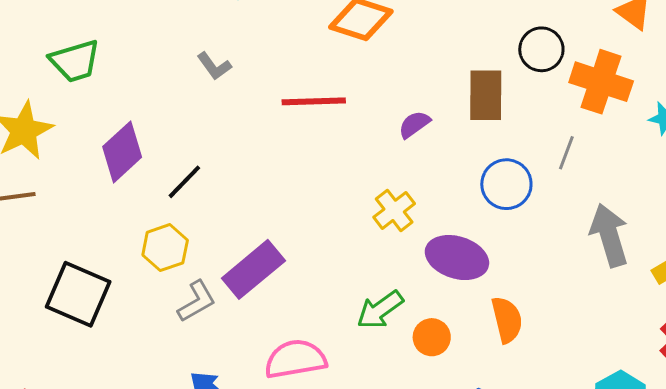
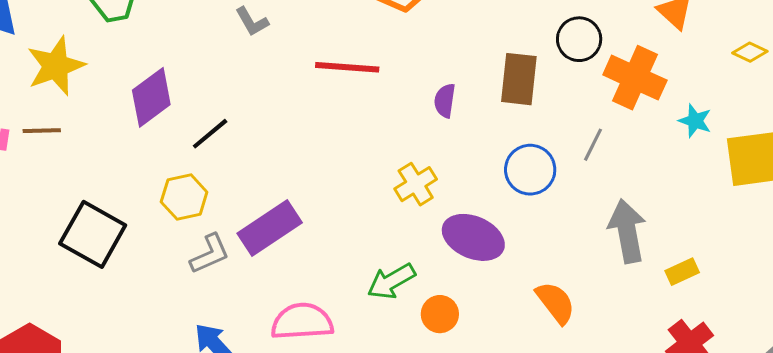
purple semicircle: (414, 124) -> (445, 101), turned -52
orange semicircle: (507, 320) -> (555, 303), moved, turned -30

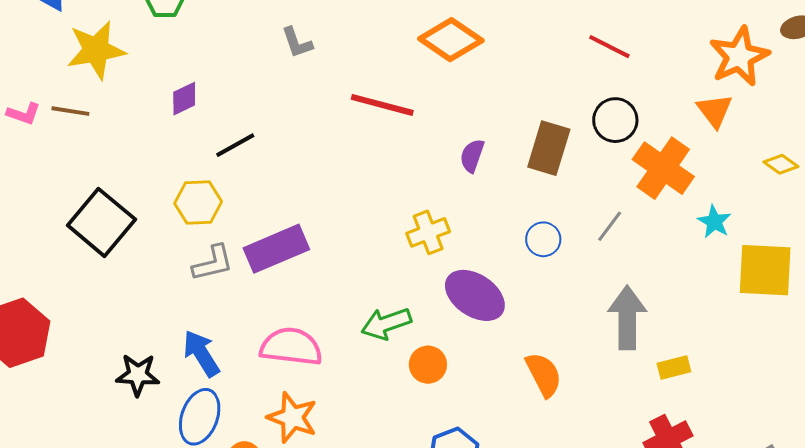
purple diamond: (151, 97) -> (184, 99), size x0.6
blue circle: (530, 170) -> (543, 239), size x0.7

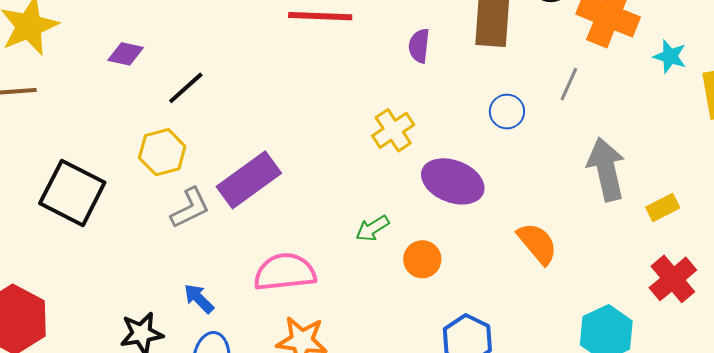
purple diamond: (184, 99) -> (126, 54), turned 51
green arrow: (386, 324) -> (372, 228), size x0.7
blue arrow: (201, 353) -> (199, 299), size x0.7

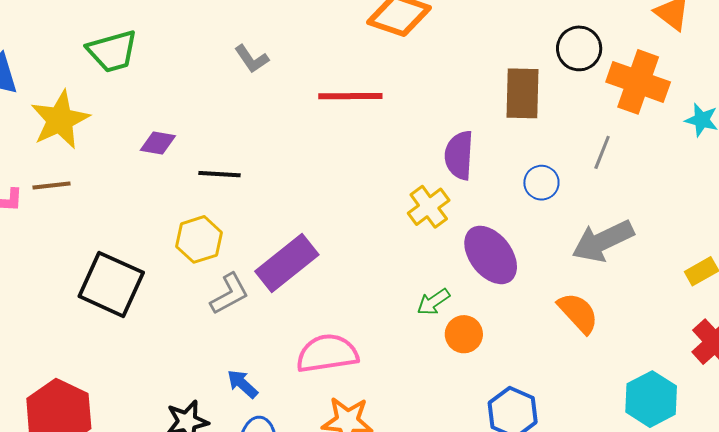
purple semicircle: (419, 46) -> (459, 155), moved, size x1.4
black line: (186, 88) -> (220, 174), turned 48
gray arrow: (606, 169) -> (603, 241), moved, turned -100
purple ellipse: (453, 181) -> (491, 255), turned 34
green arrow: (372, 228) -> (433, 302), moved

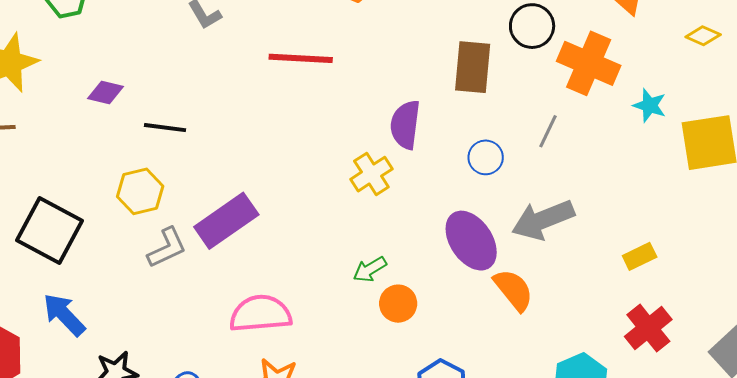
purple ellipse: (491, 255) -> (471, 241), moved
blue arrow: (242, 384) -> (64, 315), moved, size x1.4

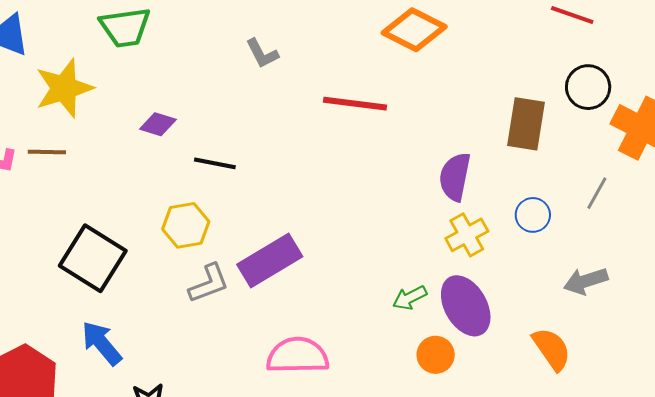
yellow cross: (371, 174) -> (467, 235), moved
gray arrow: (543, 220) -> (586, 281), size x0.7
purple ellipse: (471, 241) -> (466, 306), moved
green arrow: (370, 269) -> (410, 298), moved

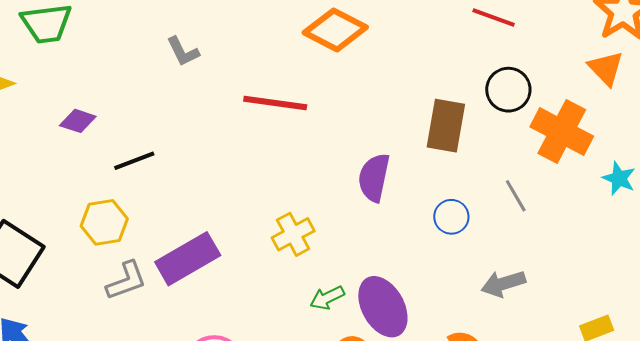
black line: (215, 163) -> (134, 161), turned -33
gray line: (597, 193) -> (516, 196), turned -60
yellow cross: (467, 235) -> (293, 234), moved

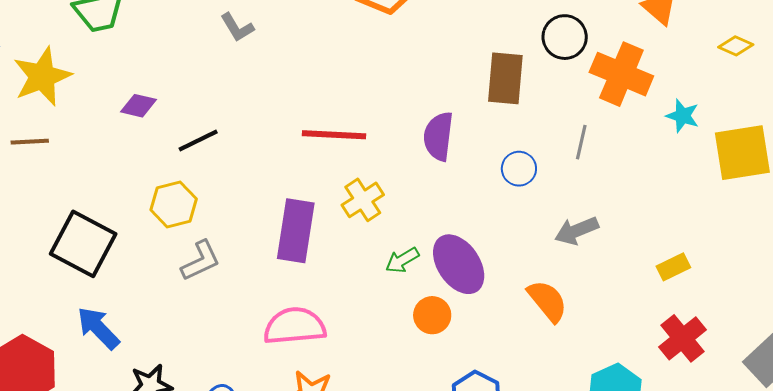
red line: (275, 103) -> (334, 135), moved
gray line: (516, 196) -> (581, 142), turned 48
purple rectangle: (188, 259) -> (296, 231), moved, turned -46

